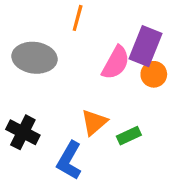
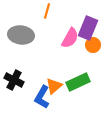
orange triangle: (94, 122) -> (54, 86), moved
green rectangle: (129, 136) -> (78, 82), size x1.6

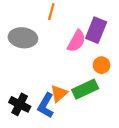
orange circle: (93, 45) -> (102, 65), moved
black cross: (14, 80) -> (20, 104), moved

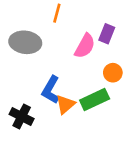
purple rectangle: (96, 30) -> (107, 34), size x0.7
blue L-shape: (46, 105) -> (51, 90), moved

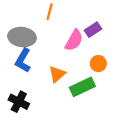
purple rectangle: (107, 34) -> (93, 30), turned 35
blue L-shape: (51, 90) -> (23, 60), moved
orange triangle: (65, 104) -> (57, 74), moved

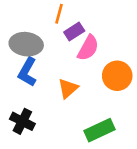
purple rectangle: (93, 30) -> (74, 32), moved
orange circle: (98, 64) -> (117, 76), size x1.5
green rectangle: (82, 87) -> (99, 130), moved

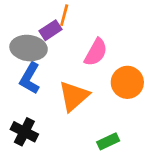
purple rectangle: (74, 32) -> (50, 30), moved
orange triangle: (68, 88) -> (74, 96), size x1.4
green rectangle: (99, 130) -> (108, 141), size x0.7

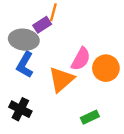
pink semicircle: (96, 52) -> (81, 59), moved

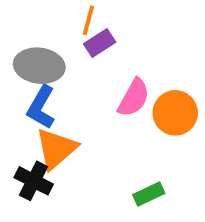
purple rectangle: (42, 25) -> (100, 43), moved
orange triangle: (61, 80) -> (56, 149), moved

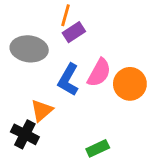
blue L-shape: (41, 107) -> (68, 80), moved
orange triangle: (56, 149) -> (42, 110), size x0.7
green rectangle: (149, 194) -> (98, 148), moved

